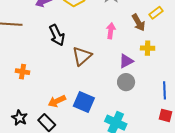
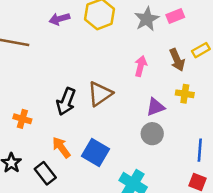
black arrow: (57, 35) -> (66, 102), moved, turned 40
orange cross: (22, 72) -> (22, 119), moved
orange arrow: (57, 101) -> (61, 147), turned 72

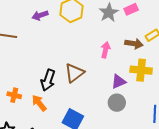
brown arrow: (177, 60) -> (134, 44), turned -54
yellow cross: (185, 94) -> (141, 70), size x1.5
orange arrow: (61, 147) -> (39, 103), moved

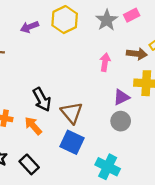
brown triangle: (74, 73) -> (72, 113), moved, turned -30
black arrow: (48, 80) -> (42, 99), turned -45

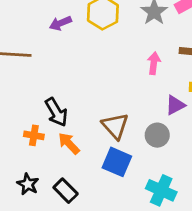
black arrow: (42, 99) -> (56, 112), moved
gray circle: (121, 121) -> (157, 135), moved

